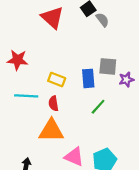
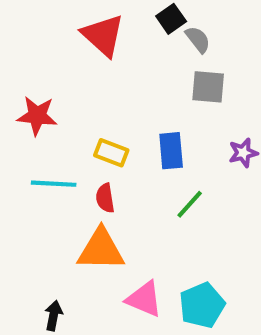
gray square: (108, 66) -> (208, 87), moved

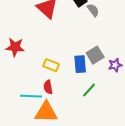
gray square: (208, 87) -> (95, 55), moved, turned -36
cyan line: (54, 184) -> (31, 96), moved

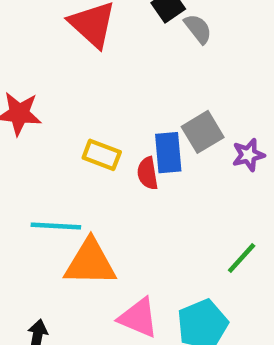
red semicircle: (48, 87) -> (148, 173), moved
green line: (89, 90) -> (242, 258), moved

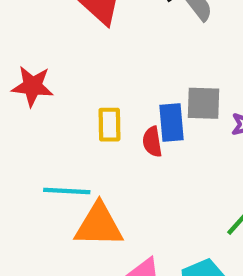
gray square: (203, 132) -> (204, 103), turned 33
yellow rectangle: (102, 155) -> (109, 125), turned 68

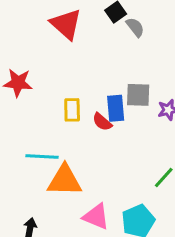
red semicircle: (152, 142) -> (102, 122), turned -40

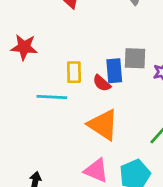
cyan line: (42, 156) -> (52, 97), moved
orange triangle: (65, 180) -> (103, 125), moved, turned 32

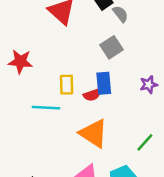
gray square: (135, 58) -> (111, 47), moved, turned -35
red semicircle: (102, 83) -> (92, 95), turned -60

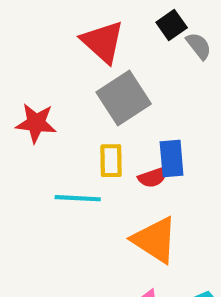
gray square: (111, 47) -> (124, 98), moved, size x1.4

